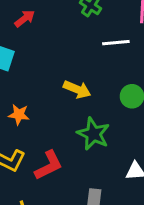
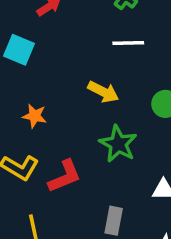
white line: (116, 43) -> (128, 43), moved

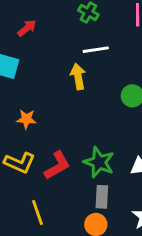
yellow arrow: (103, 92) -> (78, 76), moved, turned -120
green star: (118, 144) -> (99, 162), moved

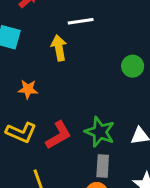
white line: (96, 50) -> (81, 21), moved
yellow arrow: (78, 76) -> (59, 48), moved

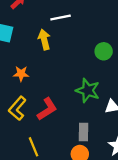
yellow L-shape: (21, 132) -> (17, 108), turned 110
green star: (100, 132) -> (88, 90), moved

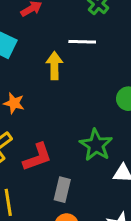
gray rectangle: (84, 132) -> (62, 190), moved

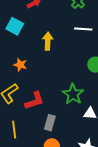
white line: (82, 42) -> (83, 29), moved

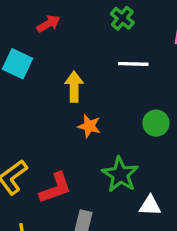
orange star: (20, 65) -> (89, 126), moved

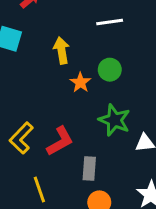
green circle: (156, 123) -> (110, 70), moved
orange star: (89, 126) -> (80, 83), turned 30

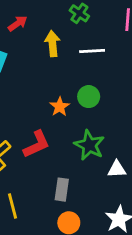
yellow arrow: (62, 50) -> (52, 44), moved
red L-shape: (60, 141) -> (37, 144), moved

